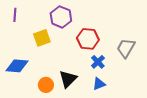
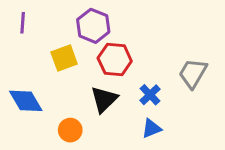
red hexagon: (88, 39) -> (115, 60), moved
blue diamond: (17, 66) -> (26, 101), turned 55
black triangle: (68, 79) -> (104, 99), moved

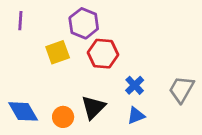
gray trapezoid: (193, 73) -> (181, 89), moved
black triangle: (104, 99) -> (93, 107), moved
blue diamond: (26, 101) -> (23, 111), moved

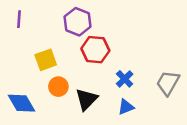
yellow square: (58, 52) -> (46, 60), moved
orange circle: (63, 117) -> (58, 87), moved

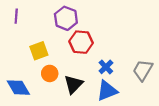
blue triangle: (126, 107) -> (107, 91), size x1.5

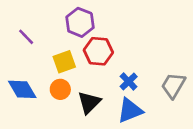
purple line: (16, 16) -> (26, 37), moved, turned -48
yellow square: (39, 51) -> (64, 62), moved
blue diamond: (18, 88) -> (22, 89), moved

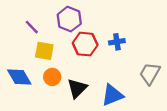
purple line: (26, 37) -> (32, 27), moved
yellow square: (64, 62) -> (44, 51), moved, turned 30
blue cross: (129, 81) -> (117, 42), moved, turned 35

